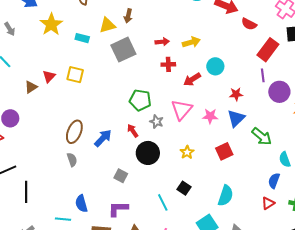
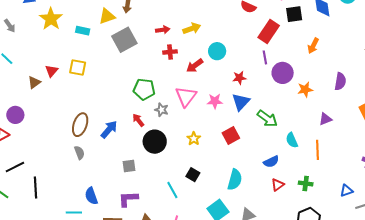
gray square: (121, 176) -> (129, 166), turned -32
blue semicircle: (274, 181) -> (271, 162), moved, turned -133

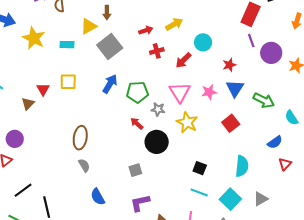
blue arrow: (109, 129) -> (110, 84), moved
yellow star: (194, 139) -> (187, 122), moved, size x1.5
cyan line: (172, 190) -> (199, 192), moved, turned -30
blue semicircle: (91, 196) -> (98, 197), moved

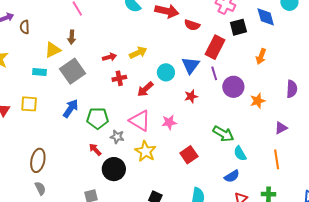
cyan rectangle: (67, 45) -> (39, 72), moved
blue triangle: (235, 88) -> (190, 65), moved
pink triangle: (180, 92) -> (140, 121), turned -30
cyan semicircle: (292, 118) -> (240, 153), moved

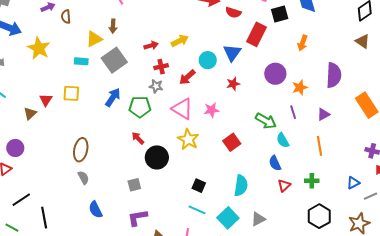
purple line: (214, 73) -> (293, 112), moved
purple semicircle: (292, 89) -> (334, 75), size x1.4
gray star: (117, 137) -> (156, 86), moved
blue semicircle: (232, 176) -> (275, 163), turned 98

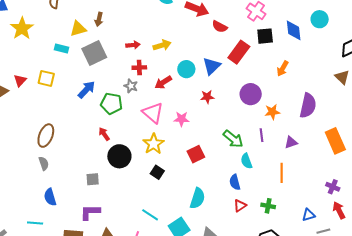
black square: (199, 186) -> (157, 172), moved

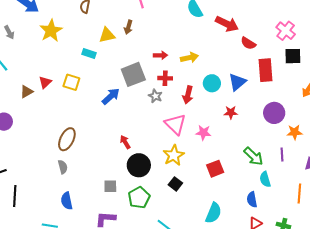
red rectangle: (239, 52) -> (265, 70), turned -45
gray square: (94, 53) -> (133, 74), moved
red arrow: (163, 82) -> (188, 95), turned -48
green pentagon: (111, 104) -> (139, 198), moved, turned 30

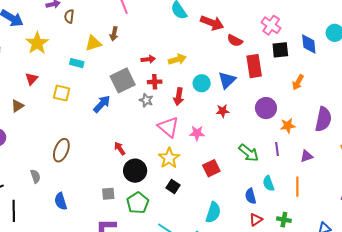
red triangle: (45, 82) -> (32, 79), moved
gray semicircle: (63, 167) -> (35, 176), moved
cyan semicircle: (265, 179) -> (268, 183), moved
blue semicircle: (67, 201) -> (61, 201), moved

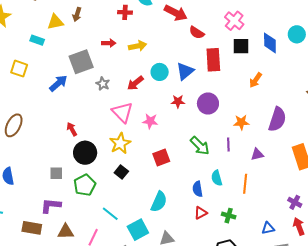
red cross: (155, 82) -> (125, 12), moved
red arrow: (179, 97) -> (135, 83), turned 36
purple circle: (266, 108) -> (208, 104), moved

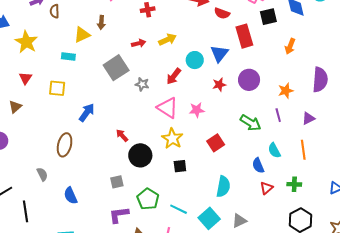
blue arrow: (58, 83) -> (87, 113), moved
black square: (121, 172) -> (180, 166), turned -32
green pentagon: (85, 185) -> (148, 199), moved

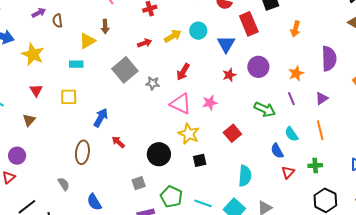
cyan circle: (195, 60) -> (198, 31), moved
red arrow: (122, 135) -> (118, 142), moved

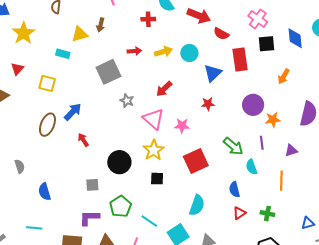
purple circle: (258, 67) -> (253, 105), moved
gray star: (153, 83) -> (127, 101), moved
red square: (232, 133) -> (196, 161), size x1.4
cyan semicircle: (291, 134) -> (252, 167), moved
brown ellipse: (82, 152) -> (47, 125), moved

